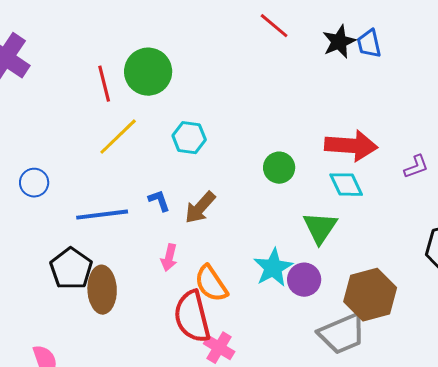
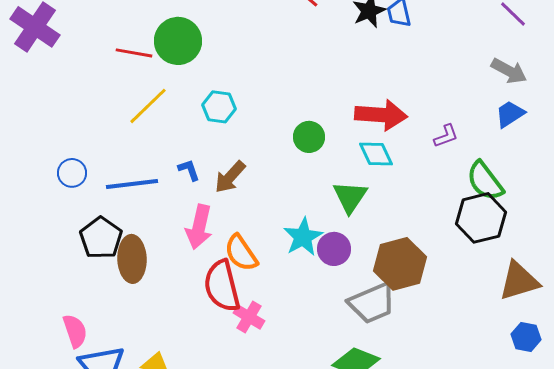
red line: (104, 84) -> (134, 53), turned -66
blue circle: (34, 183) -> (72, 173), moved
pink arrow: (169, 258) -> (199, 227), size x1.6

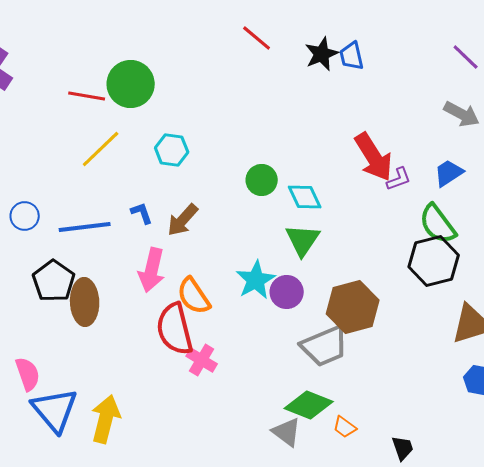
blue trapezoid: (510, 114) -> (449, 173), moved
red arrow: (381, 115) -> (374, 157), moved, turned 54
cyan diamond: (376, 154) -> (305, 197), moved

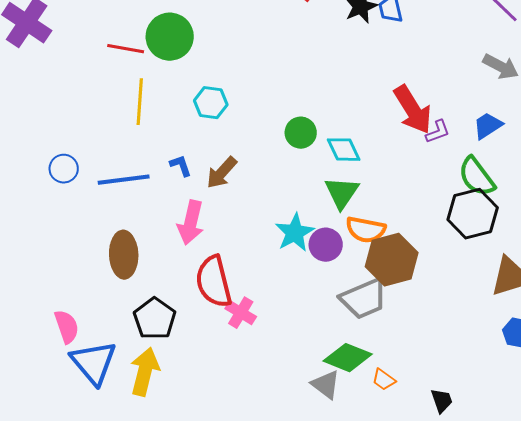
yellow line: (101, 149) -> (140, 102), turned -42
black pentagon: (54, 281) -> (155, 319), moved
orange semicircle: (194, 296) -> (366, 230), moved, turned -45

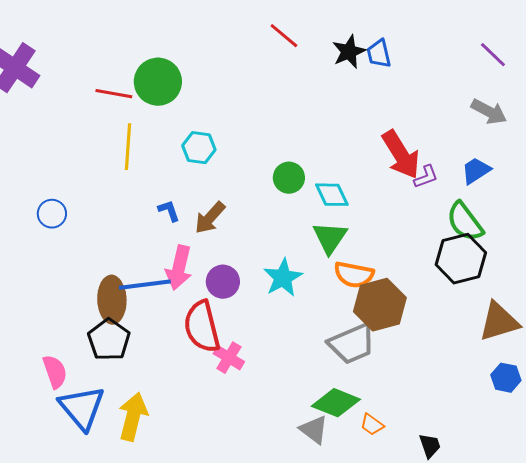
blue line: (124, 180) -> (145, 285), moved
purple circle: (326, 245) -> (223, 282), moved
black pentagon: (155, 319) -> (109, 340), moved

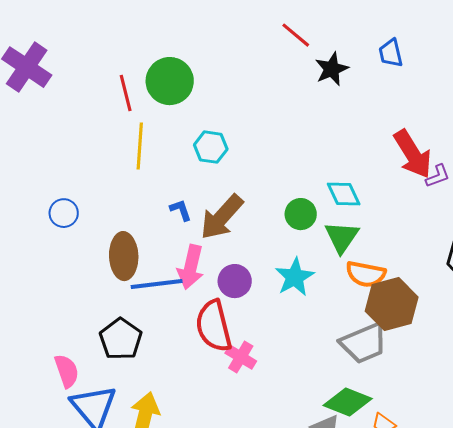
black star: (349, 52) -> (332, 69), moved
red line: (114, 94) -> (126, 93), turned 66
green circle: (289, 178) -> (301, 214), moved
brown arrow: (210, 218) -> (222, 217), size x1.4
brown ellipse: (112, 300) -> (124, 256), moved

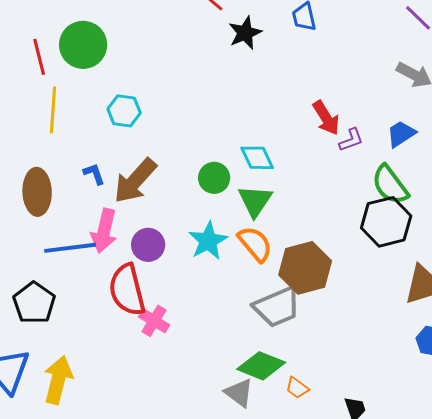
red arrow: (413, 154) -> (326, 118), size x0.7
brown ellipse: (124, 256) -> (37, 192), moved
orange semicircle: (366, 274) -> (255, 244), moved, turned -141

